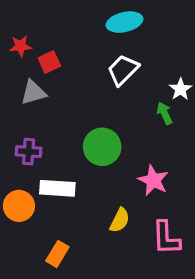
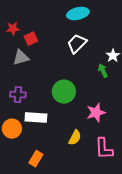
pink star: (153, 180) -> (96, 113), turned 30

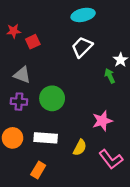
gray triangle: (21, 58) -> (22, 75), moved, turned 36
green circle: (64, 92) -> (52, 98), moved
white rectangle: (36, 118) -> (46, 138), moved
pink L-shape: (104, 149) -> (111, 159), turned -35

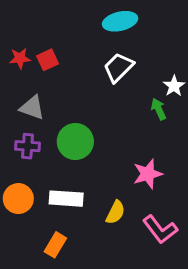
red star: (14, 31) -> (20, 58), moved

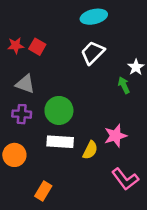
red square: (48, 60) -> (37, 47), turned -35
white rectangle: (66, 199) -> (60, 142), moved
yellow semicircle: (115, 212) -> (90, 150), moved

